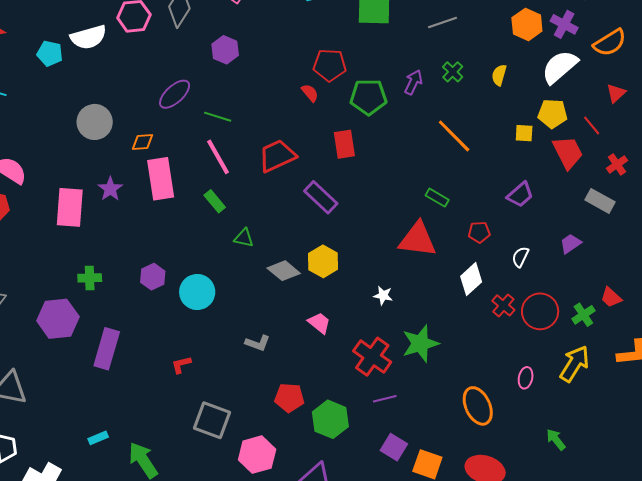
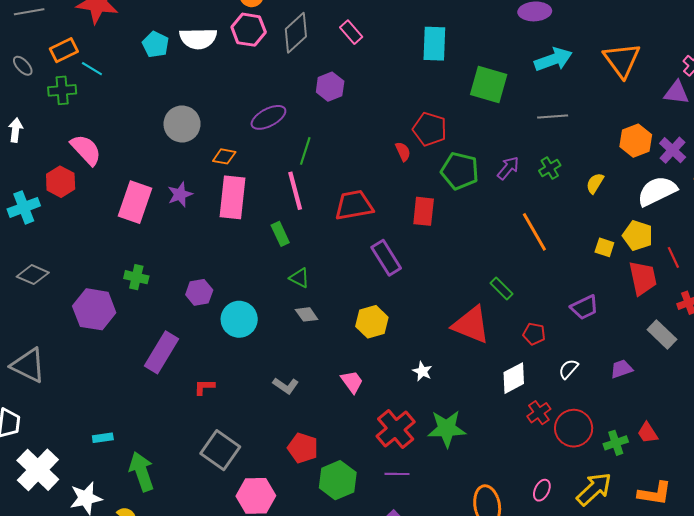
green line: (218, 117) -> (305, 151), turned 76
gray diamond: (284, 271) -> (307, 314), moved, size x0.7
purple rectangle: (107, 349) -> (162, 352), moved

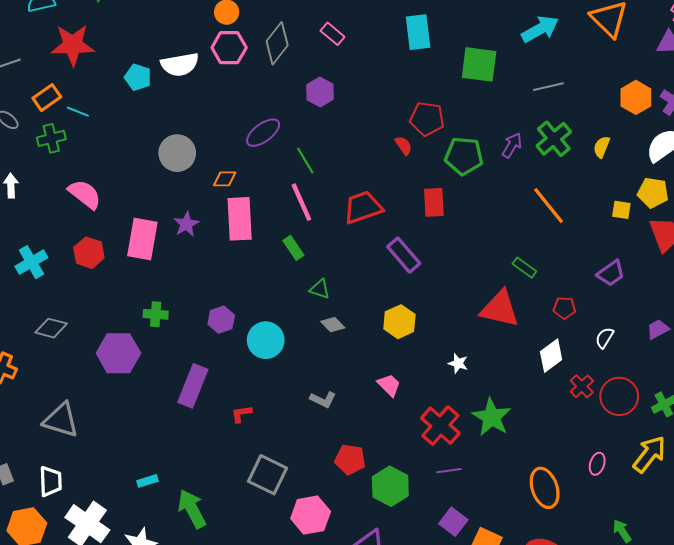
green line: (305, 151) -> (305, 161), turned -40
green cross: (550, 168) -> (554, 139), size x1.6
red hexagon: (61, 182) -> (89, 253), moved
green star: (447, 429) -> (492, 417), turned -30

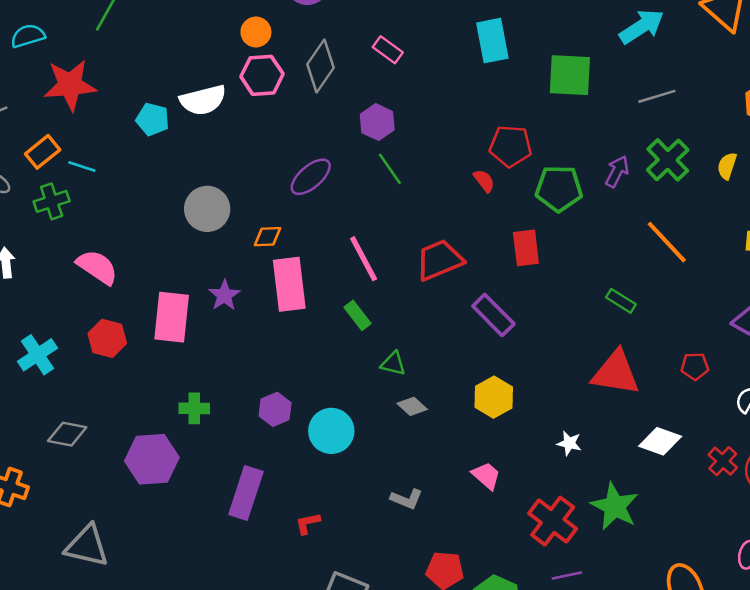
green line: (305, 161) -> (390, 169), moved
green rectangle: (524, 268) -> (621, 301), moved
white diamond: (551, 356) -> (660, 441), moved, turned 60

